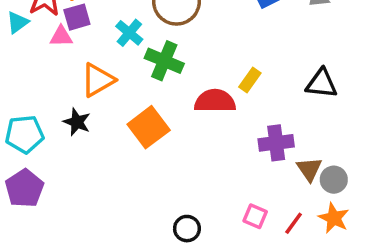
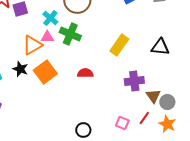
pink triangle: (61, 36) -> (47, 37), moved
yellow rectangle: (250, 80) -> (119, 45), size x1.5
red semicircle: (215, 101) -> (85, 73), moved, size x0.7
orange square: (149, 127) -> (45, 72), moved
red line: (294, 223) -> (144, 118), moved

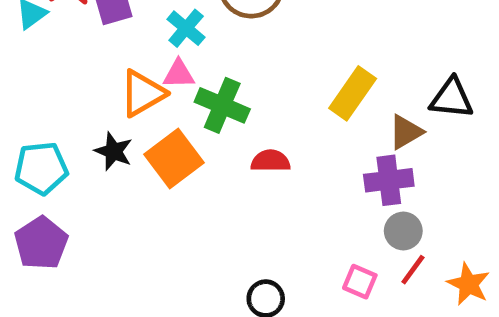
green cross: (70, 34) -> (222, 105), moved
brown triangle: (153, 96) -> (406, 132), moved, turned 35
gray circle: (167, 102) -> (403, 231), moved

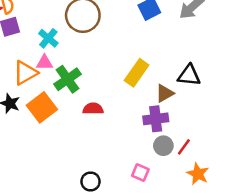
green cross: (222, 105) -> (67, 79), turned 32
red line: (413, 270) -> (184, 147), moved

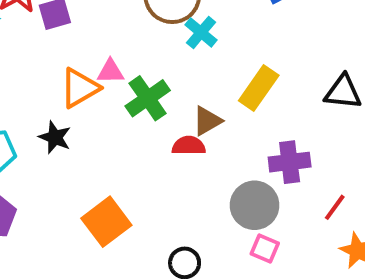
cyan cross: (48, 38) -> (201, 32), moved
brown triangle: (165, 93) -> (207, 121), moved
orange square: (42, 107) -> (106, 222), moved
gray circle: (163, 146) -> (255, 205), moved, size x1.5

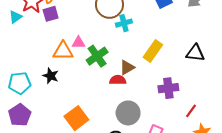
cyan cross: (201, 32) -> (124, 23), turned 35
orange triangle: (80, 88) -> (63, 51), turned 30
gray circle: (255, 205) -> (128, 113), moved

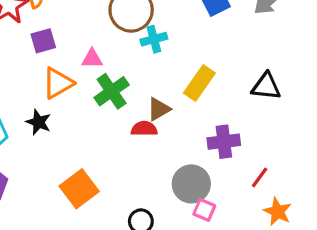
purple square: (51, 14) -> (43, 41), moved
pink triangle: (78, 43) -> (92, 59), moved
orange triangle: (63, 51) -> (58, 83), turned -30
gray circle: (128, 113) -> (191, 184), moved

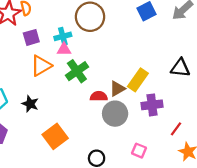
cyan cross: (154, 39) -> (63, 36), moved
yellow rectangle: (199, 83) -> (138, 80), moved
brown triangle: (159, 109) -> (117, 89), moved
black star: (38, 122) -> (30, 104), moved
gray circle: (191, 184) -> (115, 114), moved

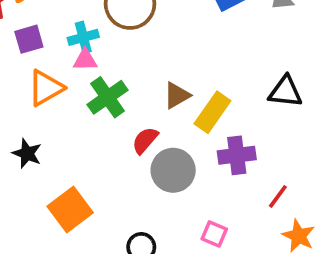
brown triangle: (117, 89) -> (177, 95), moved
red semicircle: (99, 96) -> (145, 140), turned -49

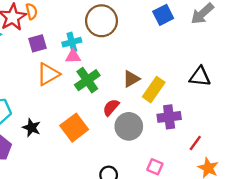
black star: (27, 153) -> (32, 128), moved
orange square: (70, 210) -> (74, 128), moved

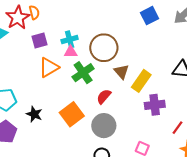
brown circle: (101, 21) -> (104, 48), moved
brown triangle: (131, 79) -> (121, 72), turned -42
gray circle: (129, 126) -> (104, 126), moved

